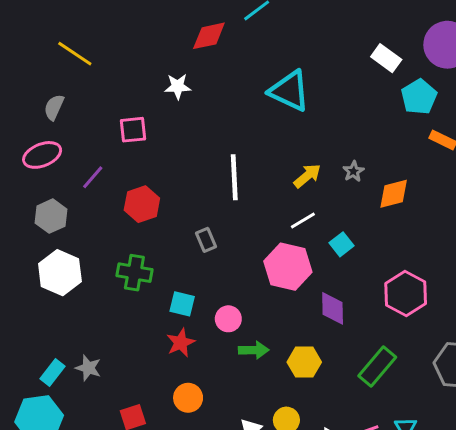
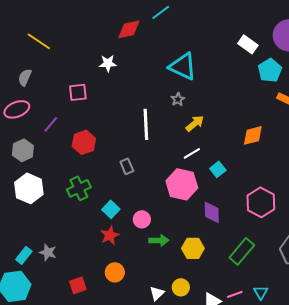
gray star: (353, 171) -> (178, 99), moved
green cross: (134, 273) -> (79, 188), turned -35
cyan square: (182, 304) -> (111, 209), turned 30

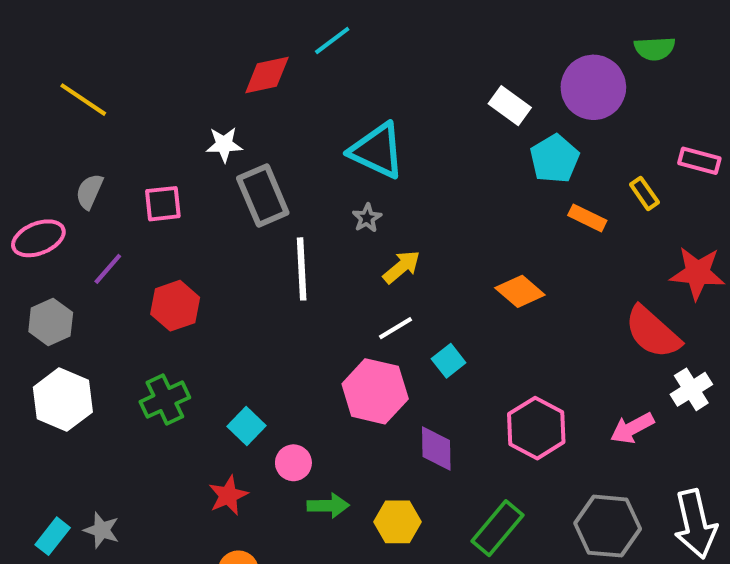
gray semicircle: (25, 77) -> (89, 191), moved
orange diamond: (253, 135) -> (520, 291), turned 55
gray rectangle: (127, 166) -> (263, 195), moved, size x1.8
cyan square: (111, 209) -> (247, 426), moved

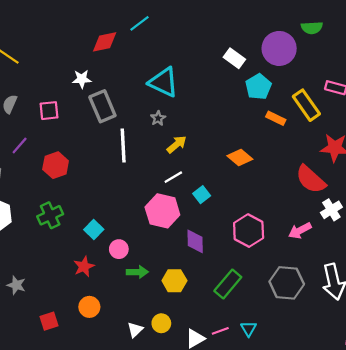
yellow rectangle: (644, 193) -> (306, 105), size x1.8

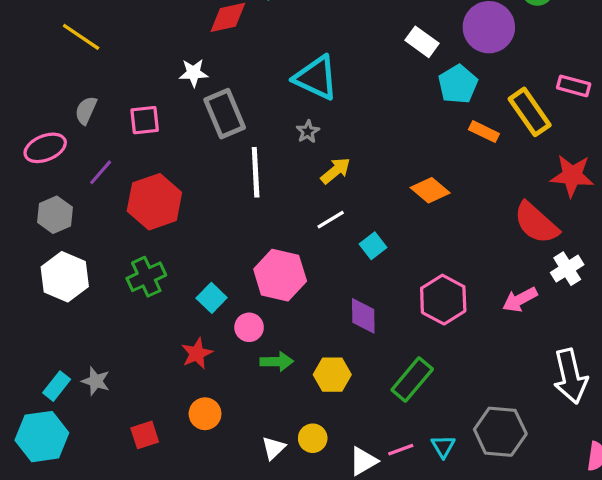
red hexagon: (56, 165) -> (154, 202), size x1.4
pink hexagon: (162, 211) -> (280, 275), moved
gray hexagon: (287, 283) -> (500, 432), moved

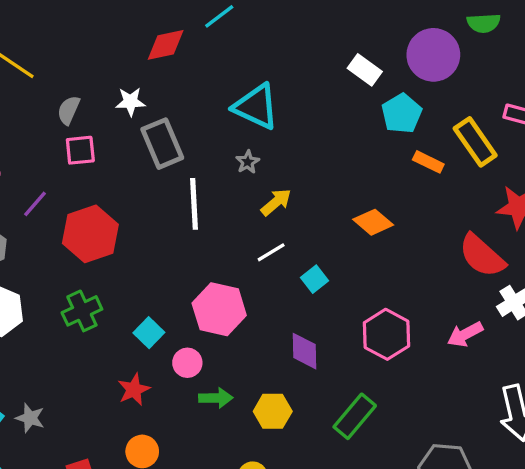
gray semicircle: (86, 110) -> (69, 110), moved

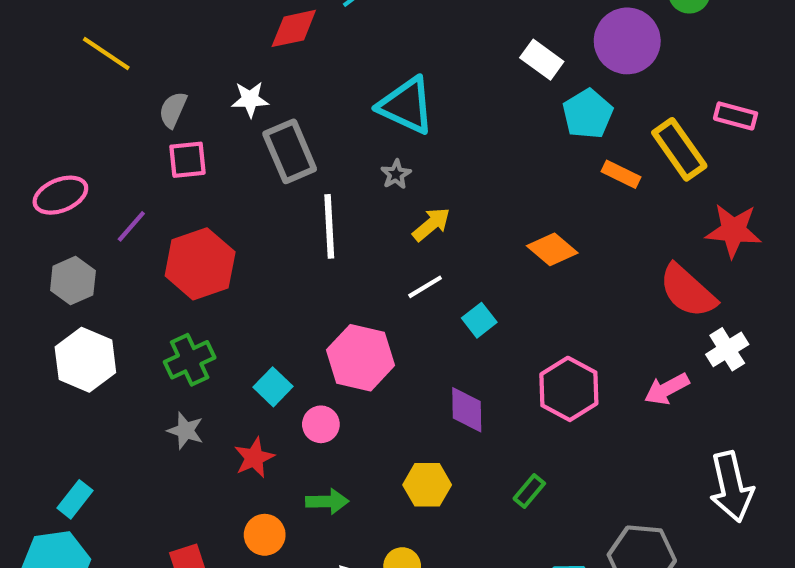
green arrow: (216, 398) -> (327, 501), moved
green rectangle: (355, 416) -> (529, 491), size x0.6
gray star: (30, 418) -> (185, 431), moved

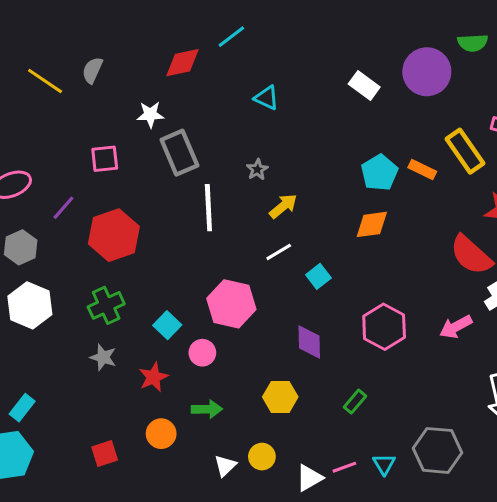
cyan triangle: (406, 106) -> (266, 98), moved, size x0.6
gray semicircle: (173, 110) -> (92, 70), moved
cyan pentagon: (588, 114) -> (379, 173), moved
orange diamond: (552, 249) -> (372, 224), turned -48

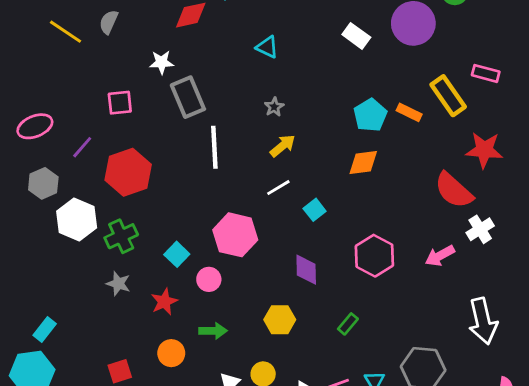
gray star: (257, 169) -> (274, 107), moved
white hexagon: (30, 305) -> (77, 220), moved

